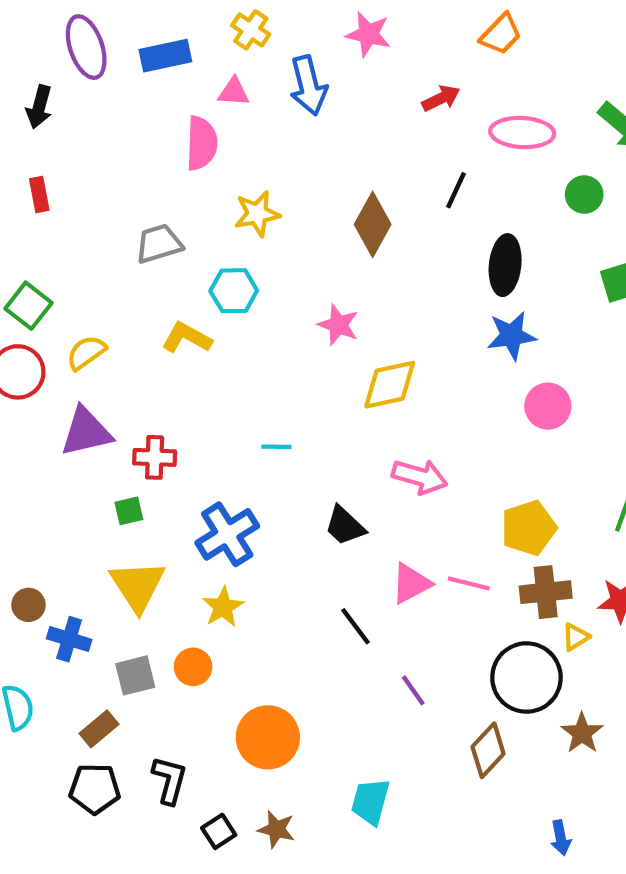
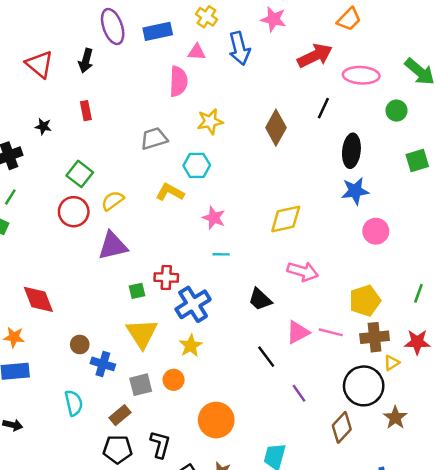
red arrow: (441, 98) -> (315, 56), size x1.6
pink star: (338, 325) -> (214, 218), moved
red cross: (155, 457) -> (166, 277), moved

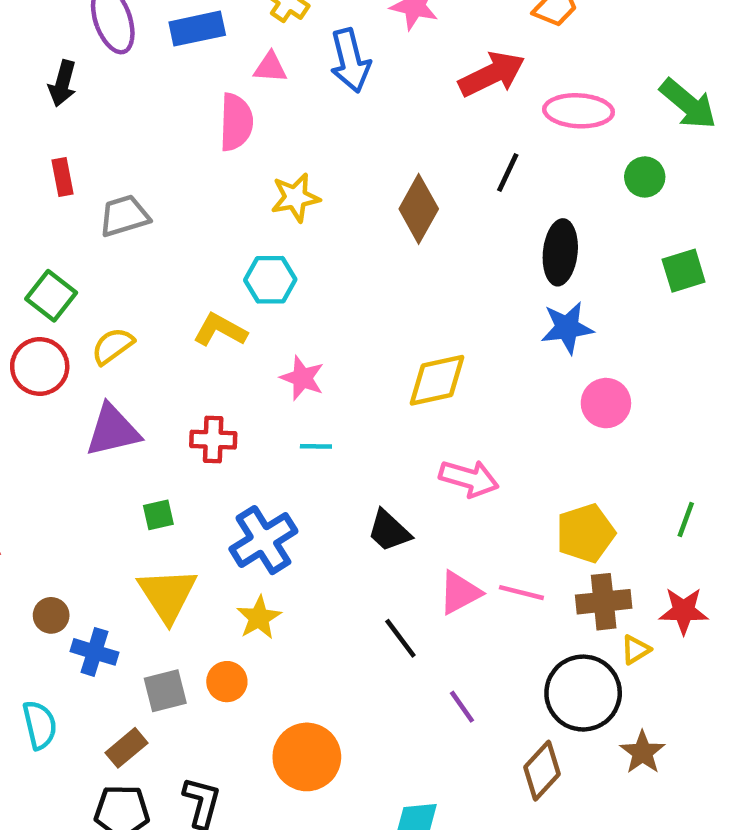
gray trapezoid: (154, 139) -> (124, 216), moved
red cross: (166, 277) -> (213, 440), moved

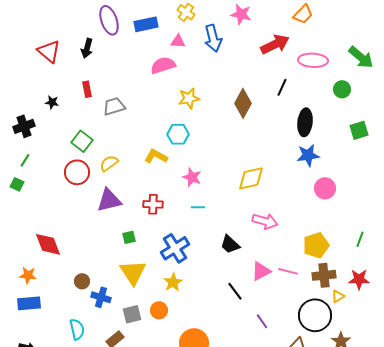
pink semicircle: (236, 122) -> (163, 65), turned -110

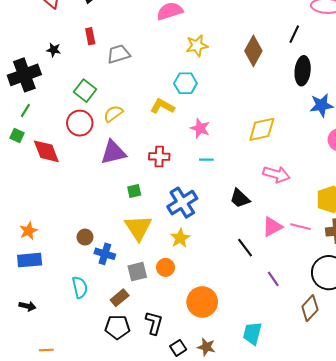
black ellipse: (305, 122) -> (303, 71), moved
black cross: (24, 126) -> (24, 75), size x1.4
red diamond: (48, 244) -> (46, 151), moved
orange star: (28, 275) -> (29, 231), turned -30

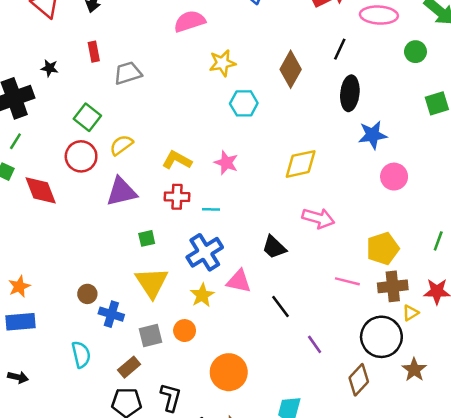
cyan hexagon: (185, 83) -> (244, 103), moved
yellow L-shape: (162, 106) -> (177, 160), moved
cyan line: (206, 160) -> (211, 209), moved
pink triangle: (272, 227) -> (239, 281), moved, turned 40

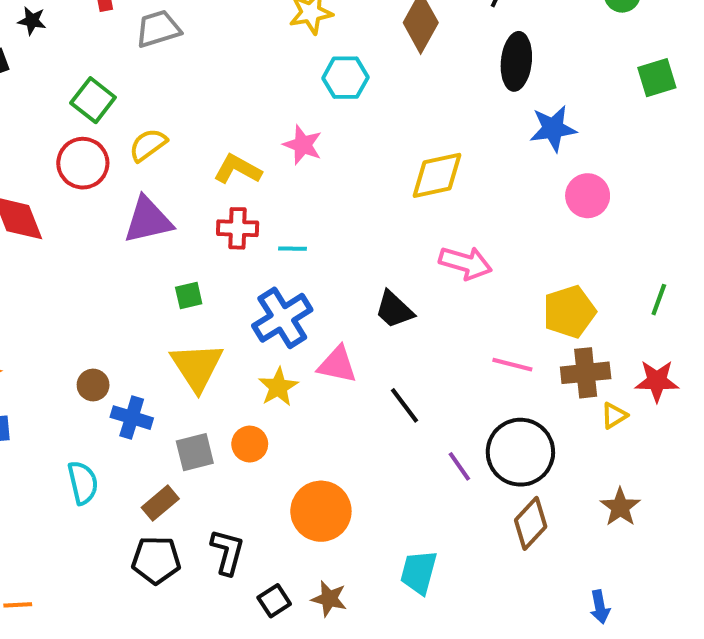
pink star: (226, 163) -> (303, 145), moved
black circle: (381, 337) -> (520, 452), moved

